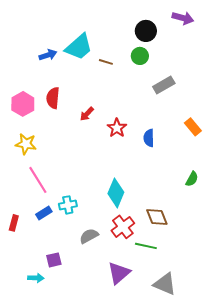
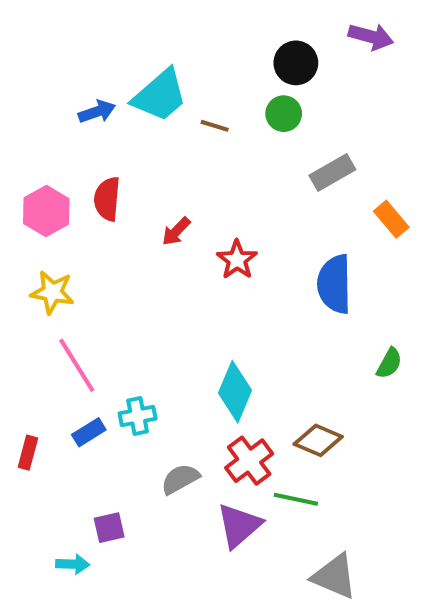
orange rectangle: (193, 127) -> (391, 219), moved
blue semicircle: (149, 138) -> (334, 284), moved, size x1.6
brown diamond: (157, 217) -> (318, 440), turned -45
purple triangle: (119, 273) -> (239, 526), moved

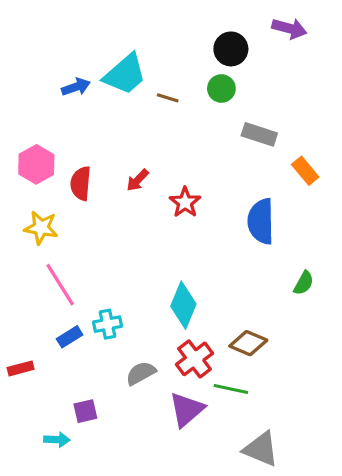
gray rectangle: (332, 172) -> (259, 134), turned 48
red semicircle: (107, 199) -> (81, 183), moved
red rectangle: (28, 453) -> (21, 368), moved, turned 60

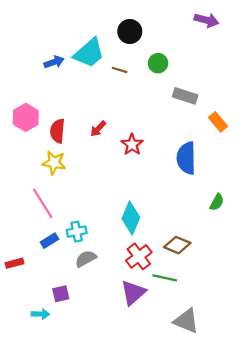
black circle: (231, 49) -> (130, 32), moved
yellow star: (41, 228) -> (54, 163), moved
gray semicircle: (141, 373) -> (86, 259), moved

